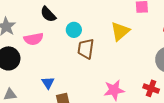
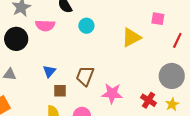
brown trapezoid: (86, 49) -> (85, 76), moved

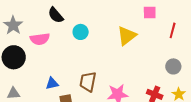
blue triangle: (49, 71) -> (52, 83), turned 48
gray circle: (172, 76) -> (173, 66), size x0.6

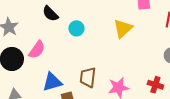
pink semicircle: (40, 39) -> (37, 50), moved, turned -42
blue triangle: (52, 83) -> (52, 82), size x1.5

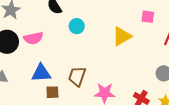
pink semicircle: (37, 50) -> (33, 38), turned 30

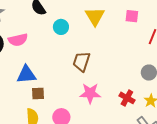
yellow triangle: (122, 36) -> (95, 16), moved, turned -30
brown trapezoid: (77, 76) -> (81, 62), moved

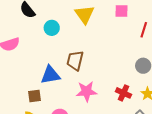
blue triangle: (26, 75) -> (50, 75), moved

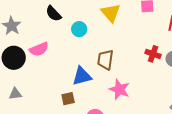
pink star: (86, 91) -> (119, 89), turned 30
red cross: (124, 93) -> (153, 54), moved

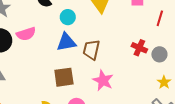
blue triangle: (82, 76) -> (66, 42), moved
brown square: (68, 99) -> (64, 77), moved, size x1.5

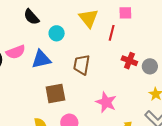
red line: (160, 18) -> (112, 33), moved
blue triangle: (66, 42) -> (41, 59), moved
pink star: (103, 80) -> (106, 102), moved

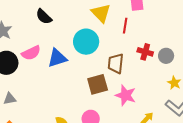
cyan circle: (57, 33) -> (86, 42), moved, size x1.6
brown trapezoid: (82, 65) -> (116, 63), moved
brown square: (55, 94) -> (98, 84), moved

